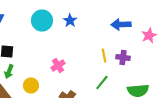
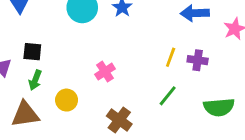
yellow line: (104, 56) -> (171, 57), turned 32

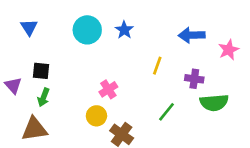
yellow line: (171, 57) -> (157, 66), moved
yellow circle: (67, 100) -> (96, 116), moved
green semicircle: (219, 107) -> (214, 103), moved

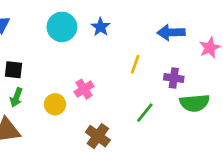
yellow circle: (96, 116) -> (55, 104), moved

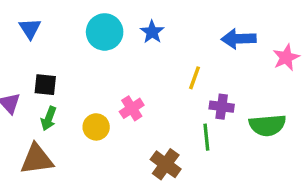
purple cross: (174, 78) -> (222, 107), moved
green line: (145, 113) -> (206, 137), turned -45
brown cross: (98, 136) -> (166, 164), moved

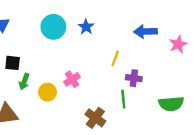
green arrow: (49, 118) -> (24, 82), moved
green semicircle: (267, 125) -> (171, 104), moved

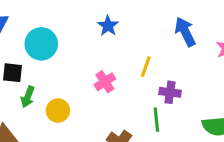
cyan circle: (53, 27) -> (41, 44), moved
blue arrow: (146, 31) -> (185, 32), turned 65
pink cross: (72, 79) -> (105, 82), moved

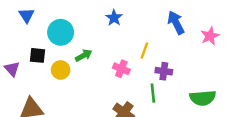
pink cross: (105, 82) -> (121, 69), moved, turned -35
green arrow: (28, 97) -> (84, 55), moved, turned -140
yellow circle: (58, 111) -> (61, 70), moved

